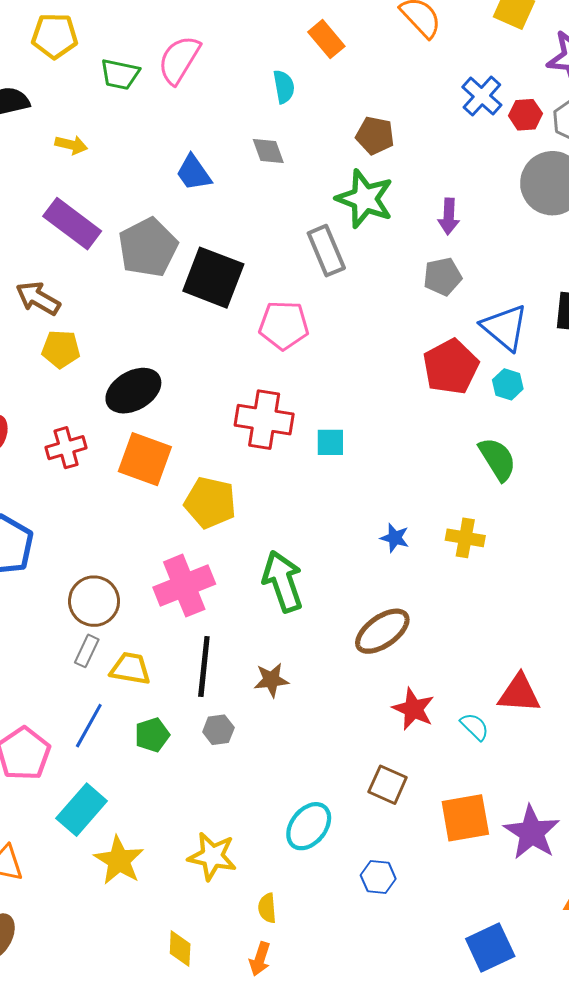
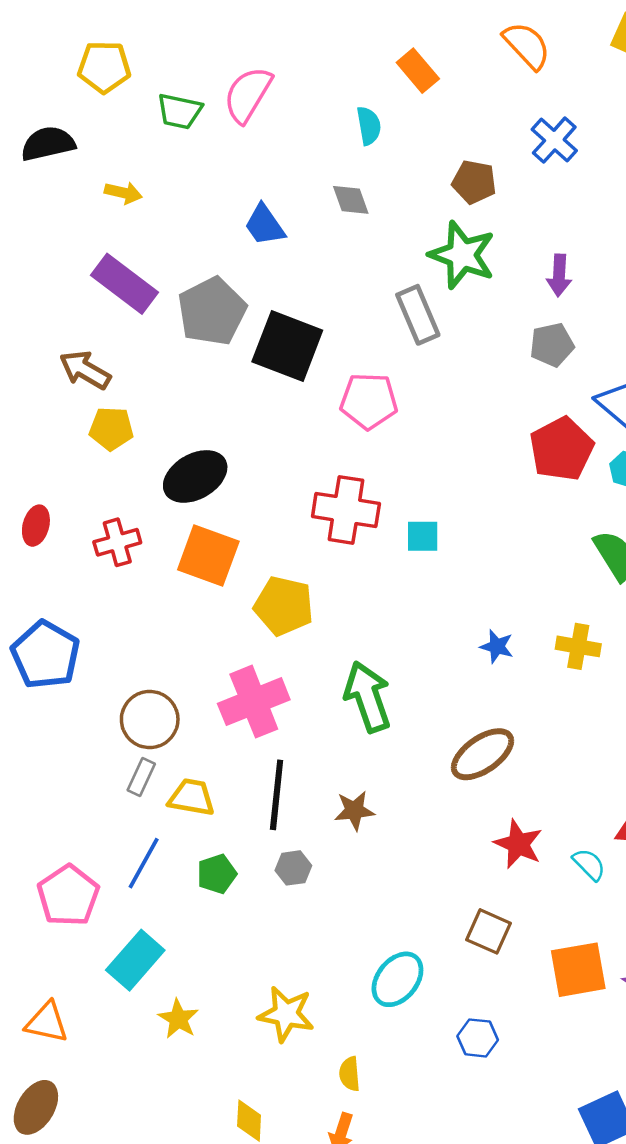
blue cross: (482, 96) -> (554, 140), moved
yellow star: (119, 860) -> (178, 1019), size x0.7

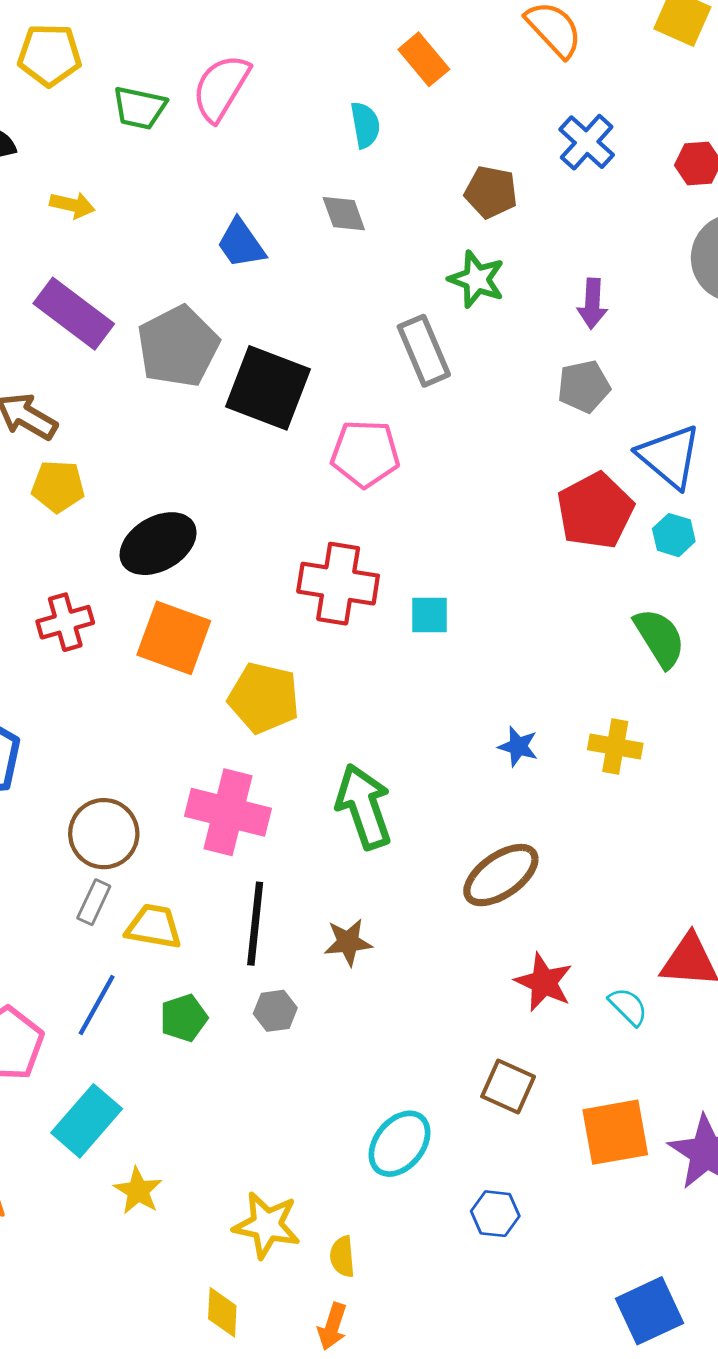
green star: (462, 255) -> (477, 279), size x0.7
pink cross: (254, 702) -> (228, 812), turned 36
yellow star: (286, 1014) -> (267, 1225), moved

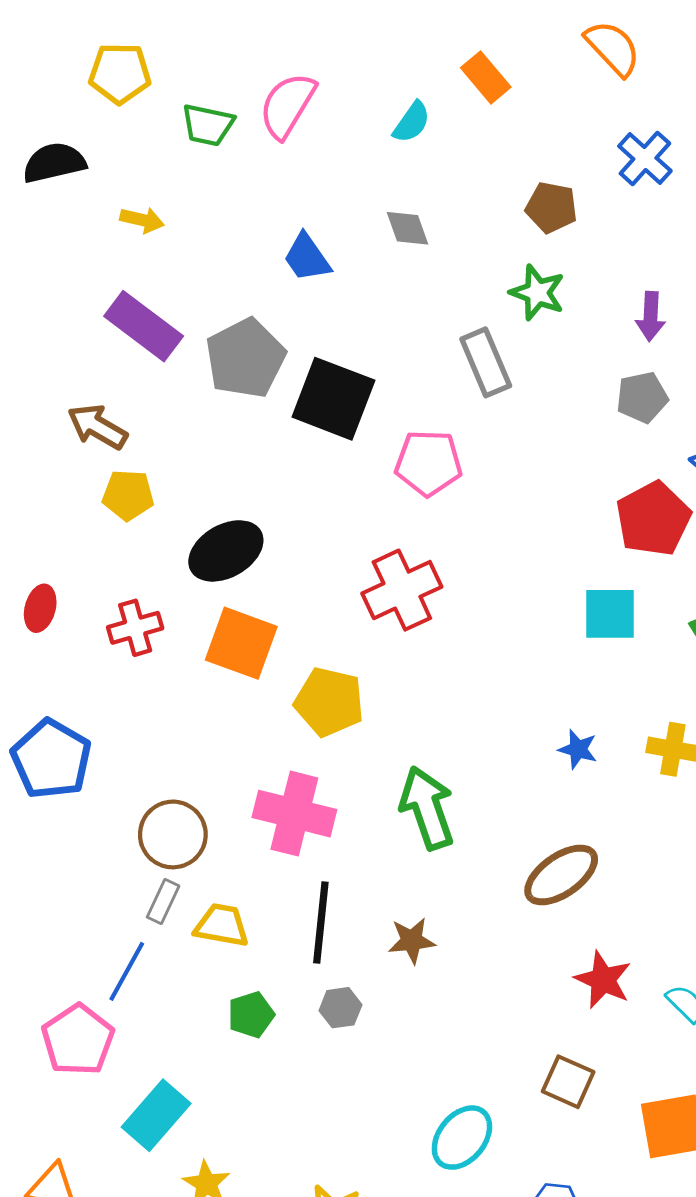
cyan semicircle: (365, 125) -> (412, 122), moved, turned 45
red cross: (338, 584) -> (402, 590), turned -34
cyan square: (430, 615) -> (610, 614), moved, size x1.4
blue line: (97, 1005) -> (127, 971), moved

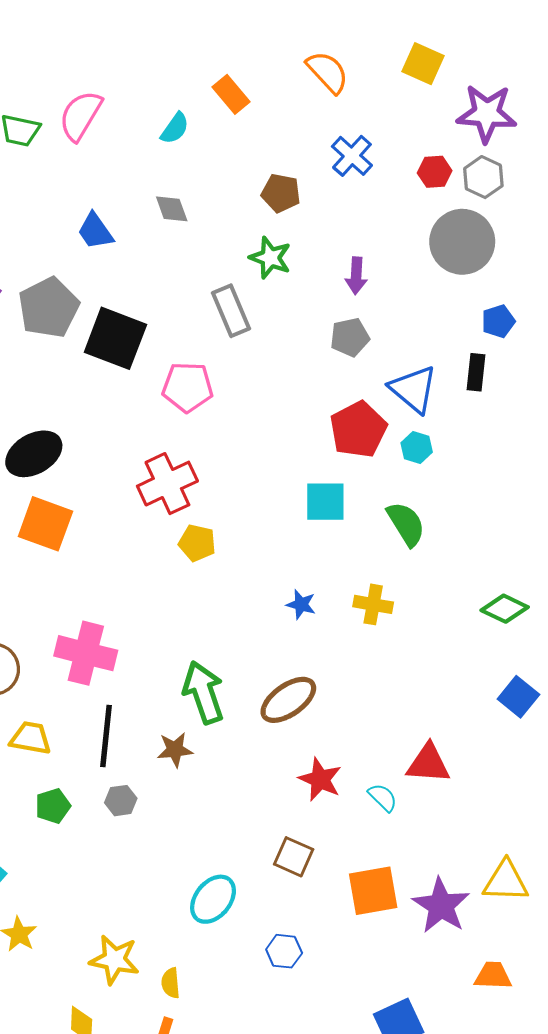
yellow pentagon: (329, 702) -> (197, 543), moved, size x0.7
green arrow: (427, 808) -> (203, 692), moved

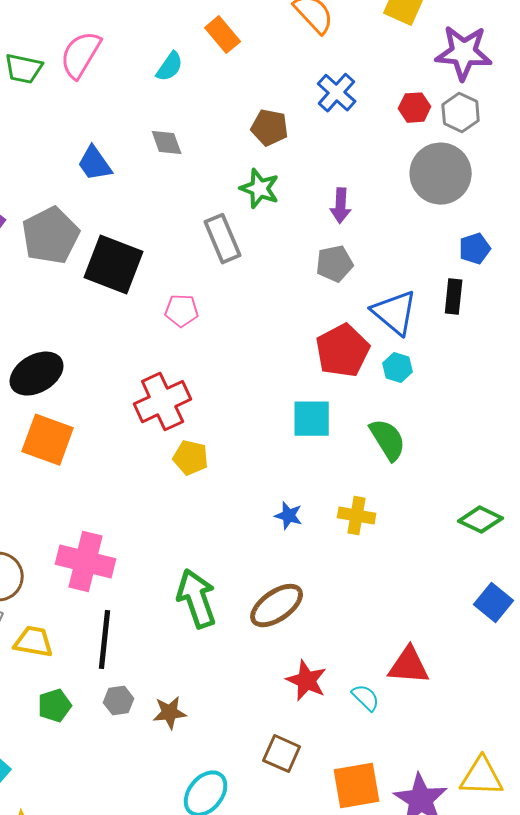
pink pentagon: (188, 387) -> (182, 311), size x0.7
brown star: (175, 750) -> (170, 713), moved

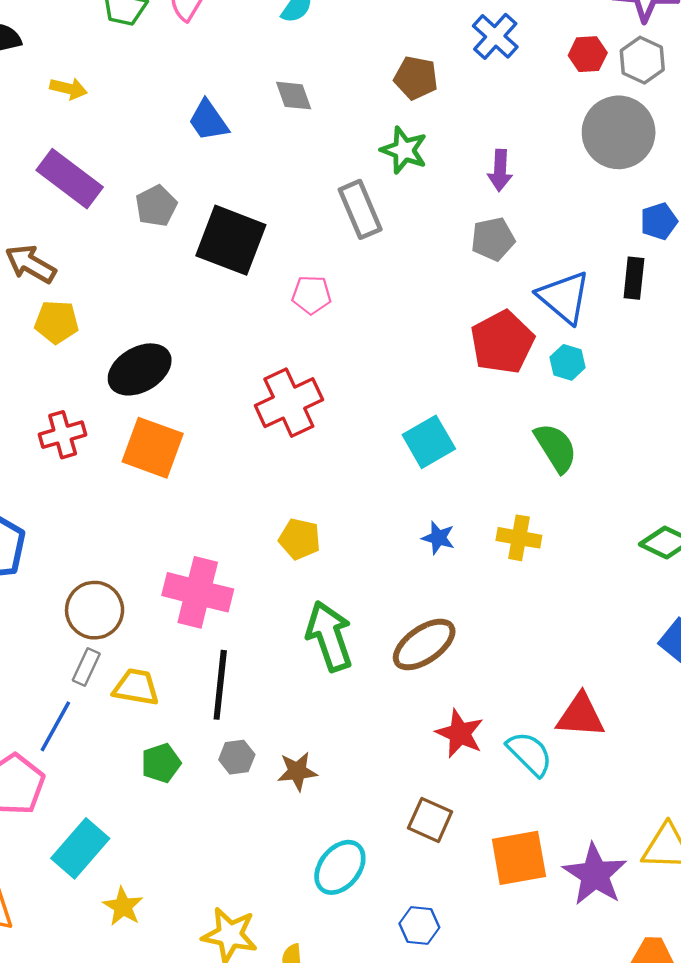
gray pentagon: (51, 236) -> (156, 206), size x0.6
cyan square: (312, 419) -> (429, 442), moved, turned -30
yellow pentagon: (191, 458) -> (300, 539), moved
cyan semicircle: (366, 698) -> (530, 754), size x1.4

